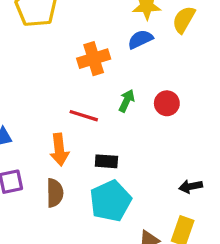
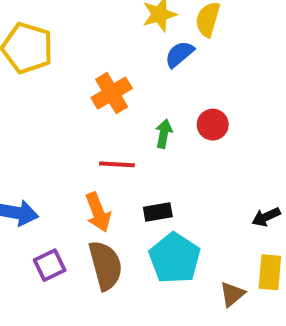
blue semicircle: (140, 39) -> (179, 54), moved
brown semicircle: (55, 193) -> (105, 265), size x1.4

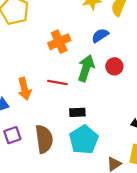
blue semicircle: (179, 54) -> (100, 36), moved
green arrow: (164, 134) -> (86, 68), size x1.6
orange arrow: (98, 212) -> (24, 89), moved

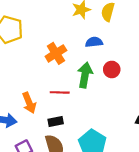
blue semicircle: (100, 36) -> (94, 42), turned 35
black rectangle: (77, 112) -> (56, 121), moved

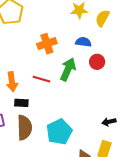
red circle: (112, 69) -> (97, 62), moved
black rectangle: (56, 121) -> (21, 103), moved

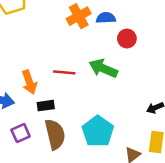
orange cross: (47, 44) -> (79, 16), moved
green arrow: (68, 69) -> (103, 68), moved, turned -80

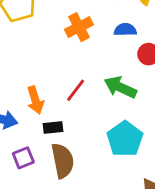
orange cross: (79, 16) -> (79, 27), moved
red line: (64, 72) -> (76, 90), turned -60
cyan pentagon: (98, 131) -> (125, 139), moved

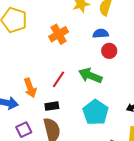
blue semicircle: (125, 30) -> (101, 34), moved
black rectangle: (53, 127) -> (52, 106), moved

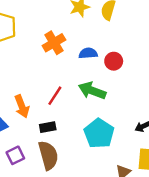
blue semicircle: (101, 34) -> (88, 53), moved

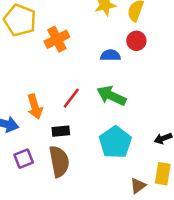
orange cross: (54, 43) -> (57, 39), moved
red circle: (114, 61) -> (136, 41), moved

